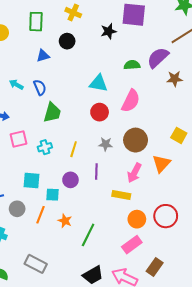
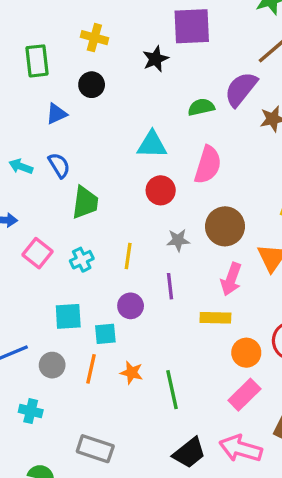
pink square: (18, 139) -> (37, 253), turned -30
green line: (88, 235) -> (172, 390), turned -30

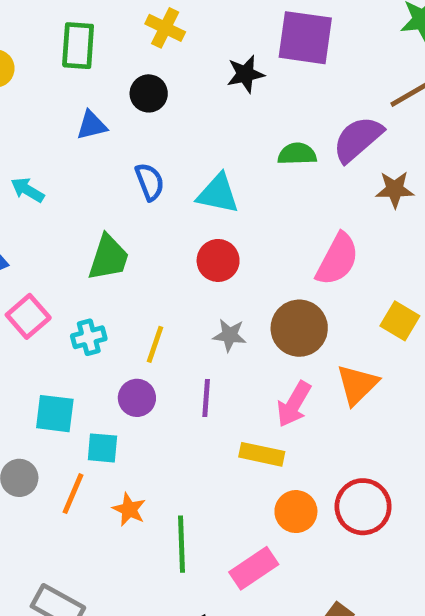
blue semicircle: (59, 165) -> (150, 182), moved
pink semicircle: (208, 165) -> (337, 259), moved
purple circle: (131, 306) -> (137, 398), moved
pink rectangle: (244, 395) -> (254, 568), moved

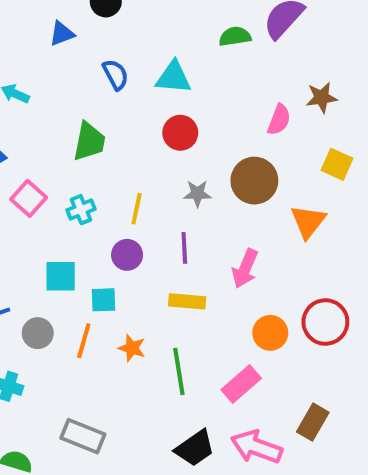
brown star: (395, 189) -> (322, 98), moved
pink semicircle: (337, 259) -> (279, 120), size x0.7
pink arrow: (294, 404) -> (245, 269), moved
yellow rectangle: (262, 454) -> (187, 301), moved

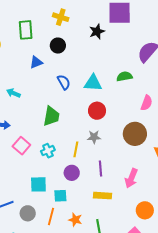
green semicircle: (235, 36) -> (124, 76), moved
gray star: (197, 194) -> (94, 137), moved

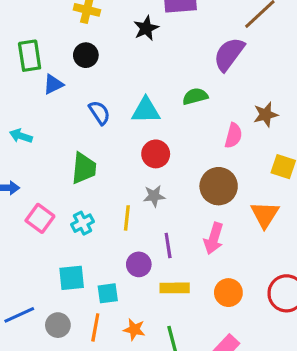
green rectangle: (26, 30) -> (30, 56), moved
purple circle: (72, 173) -> (139, 264), moved
pink arrow: (131, 178) -> (214, 238), moved
orange circle: (145, 210) -> (228, 293), moved

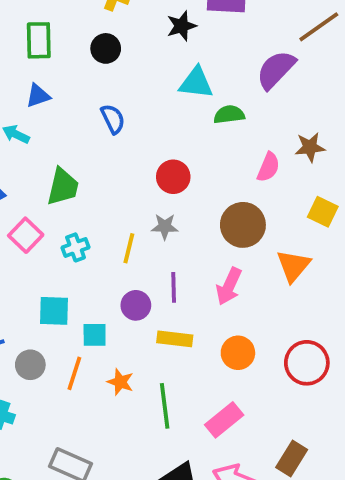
blue triangle: (53, 84) -> (38, 96), moved
cyan triangle: (146, 110) -> (196, 83), moved
green trapezoid: (84, 168) -> (63, 187), moved

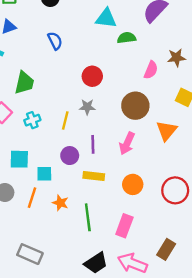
pink rectangle: (224, 420) -> (124, 226), turned -30

